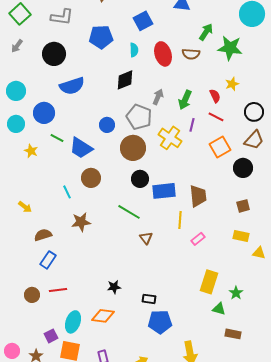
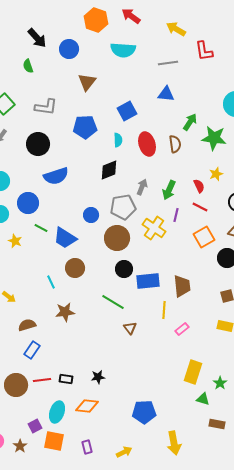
brown semicircle: (191, 54) -> (175, 144), turned -102
gray pentagon: (139, 117) -> (123, 207), turned -30
brown circle: (32, 295) -> (16, 385), size x1.5
black rectangle: (149, 299) -> (66, 379), moved

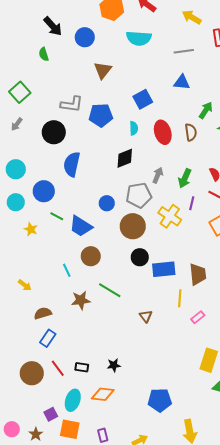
gray L-shape: (46, 107) -> (72, 104), moved
blue semicircle: (56, 176) -> (72, 164), turned 120
green line: (113, 302) -> (110, 290), moved
red line: (42, 380) -> (58, 368), turned 60

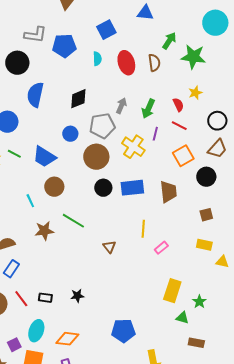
black diamond: (125, 158) -> (78, 99), moved
green line: (57, 216) -> (14, 154), moved
blue rectangle: (164, 269) -> (132, 188), moved
brown trapezoid: (198, 274) -> (168, 192), moved
orange diamond: (103, 394) -> (67, 339), moved

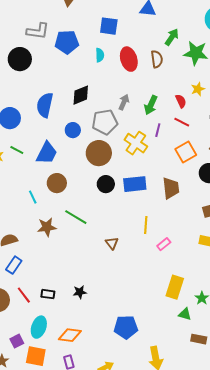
blue square: (106, 30) -> (109, 26), turned 36
blue semicircle: (35, 95) -> (45, 105), moved
blue trapezoid: (44, 157) -> (47, 153), turned -95

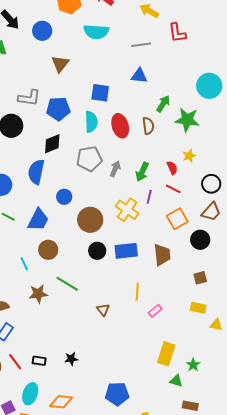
cyan semicircle: (100, 55) -> (91, 122), size x1.5
black diamond: (81, 95) -> (52, 144), moved
gray pentagon: (105, 122) -> (89, 159), moved

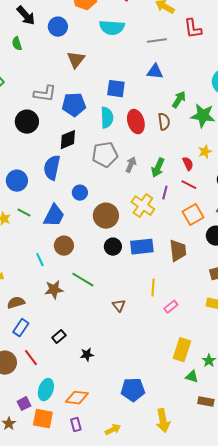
black rectangle: (39, 361) -> (59, 337), moved, turned -48

